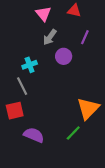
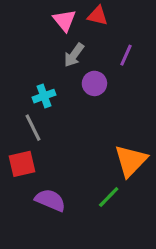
red triangle: (74, 11) -> (98, 16), moved

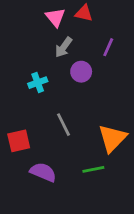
gray line: (33, 128) -> (64, 125), moved
green line: (109, 197) -> (93, 169), turned 35

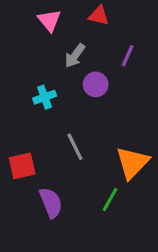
pink triangle: (55, 17) -> (49, 20), moved
green line: (93, 169) -> (110, 199), turned -50
purple semicircle: (43, 172) -> (51, 203), turned 45

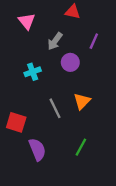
pink triangle: (49, 20) -> (27, 21), moved
orange triangle: (132, 163) -> (82, 101), moved, size x0.7
red square: (22, 166) -> (16, 122), turned 30

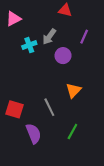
pink triangle: (27, 21) -> (13, 19), moved, turned 42
cyan cross: (33, 72) -> (29, 45), moved
gray line: (55, 108) -> (49, 107), moved

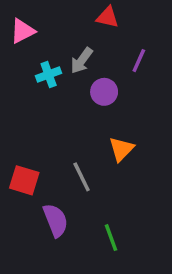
green line: (72, 131) -> (111, 238), moved, turned -49

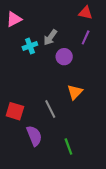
red triangle: (108, 17) -> (86, 13), moved

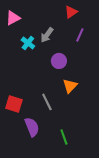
red triangle: (86, 13) -> (71, 12), moved, turned -48
cyan cross: (30, 46) -> (28, 43), turned -32
purple circle: (64, 57) -> (59, 61), moved

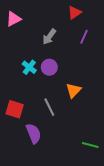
cyan cross: (28, 43) -> (29, 67), moved
purple circle: (59, 61) -> (49, 67), moved
green line: (64, 137) -> (90, 145), moved, turned -56

